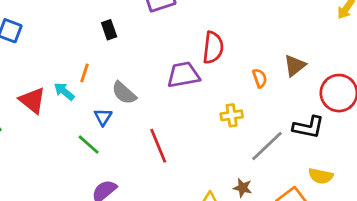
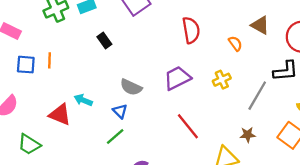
brown triangle: (295, 66) -> (260, 25), turned -36
orange line: (84, 73) -> (50, 60), moved
purple trapezoid: (183, 75) -> (177, 78), moved
green line: (89, 145) -> (115, 137), turned -66
red line: (158, 146) -> (188, 126), moved

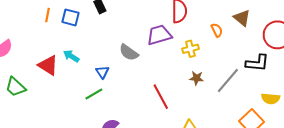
blue square: (26, 65) -> (70, 17), moved
purple trapezoid: (177, 78) -> (159, 35), moved
yellow cross: (222, 80) -> (190, 49), moved
gray semicircle: (131, 87) -> (129, 52), moved
brown star: (248, 135) -> (196, 78), moved

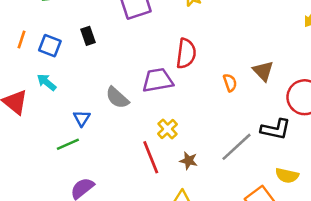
yellow cross: (190, 49) -> (167, 129), moved, turned -35
cyan arrow: (71, 56) -> (47, 82), moved
brown star: (196, 78) -> (189, 161), moved

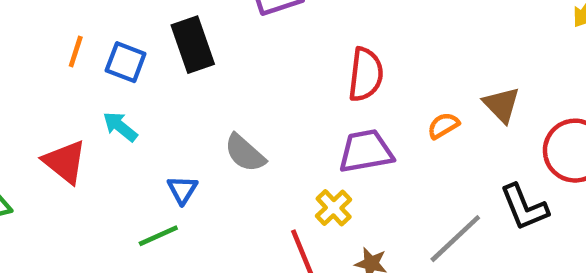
black rectangle: (88, 36) -> (193, 45), size x1.6
purple trapezoid: (158, 80) -> (366, 151), moved
orange semicircle: (230, 83) -> (443, 126), turned -102
black L-shape: (276, 129) -> (524, 207), turned 56

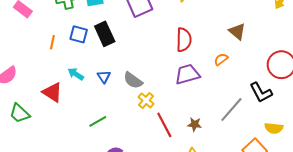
blue square: (126, 62) -> (79, 34), moved
brown triangle: (502, 105) -> (237, 31), moved
blue triangle: (182, 190) -> (104, 77), moved
yellow cross: (334, 208) -> (146, 100), moved

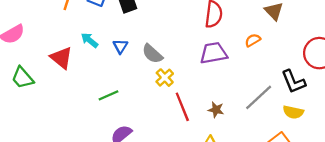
yellow semicircle: (274, 128) -> (293, 112), moved

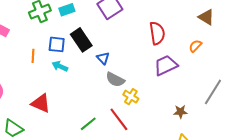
cyan arrow: (89, 40) -> (60, 66), moved
blue triangle: (120, 46) -> (103, 58), moved
red line: (182, 107) -> (119, 119), moved

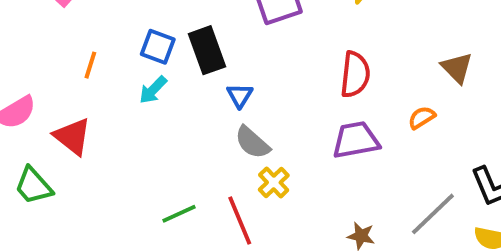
orange line: (33, 56) -> (90, 65), moved
cyan arrow: (60, 66) -> (153, 90), turned -84
red triangle: (41, 103) -> (73, 136), moved

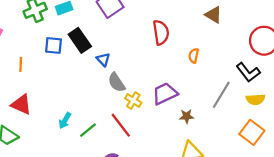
cyan arrow: (153, 90) -> (65, 121), moved
orange semicircle: (422, 118) -> (194, 56), moved, turned -32
purple trapezoid: (356, 140) -> (165, 94), moved
gray semicircle: (252, 142) -> (116, 82), turned 30

